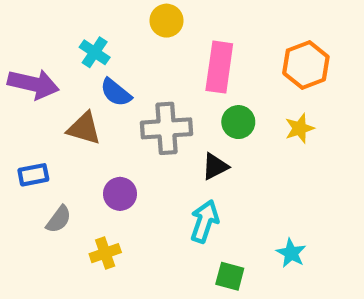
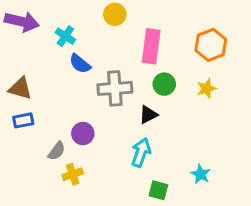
purple arrow: (33, 84) -> (22, 22), moved
brown triangle: (84, 128) -> (20, 88), moved
gray semicircle: (59, 219) -> (57, 151), moved

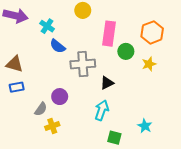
green circle: (164, 84) -> (126, 51), moved

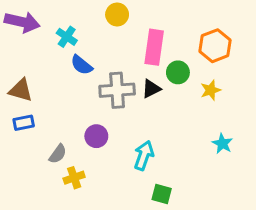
black triangle: (107, 83) -> (151, 89), moved
purple circle: (60, 97) -> (96, 136), moved
cyan star: (145, 126) -> (222, 144), moved

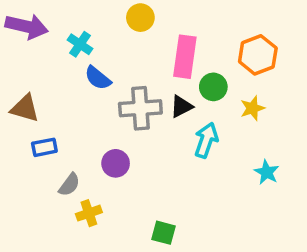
blue rectangle: (24, 123) -> (44, 147), moved
cyan arrow: (144, 155) -> (206, 140), moved
green square: (162, 194) -> (164, 233), moved

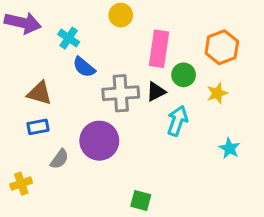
brown triangle: (25, 108) -> (40, 93), moved
purple circle: (116, 163) -> (99, 141), size x1.6
yellow cross: (89, 213) -> (21, 184), moved

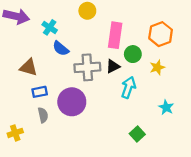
blue rectangle: (38, 127) -> (40, 92), moved
gray semicircle: (59, 159) -> (43, 115), turned -48
green square: (141, 200) -> (137, 134), moved, turned 32

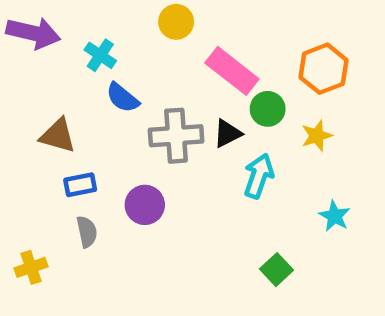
pink rectangle: (115, 35) -> (232, 71), turned -60
purple circle: (72, 102) -> (145, 205), size x0.7

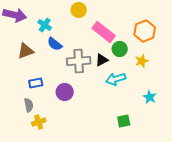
brown triangle: (58, 136) -> (26, 51), moved, turned -36
cyan arrow: (259, 176) -> (116, 79), turned -126
gray semicircle: (87, 232) -> (29, 105), moved
yellow cross: (31, 267) -> (39, 122), moved
green square: (277, 270) -> (124, 121), turned 32

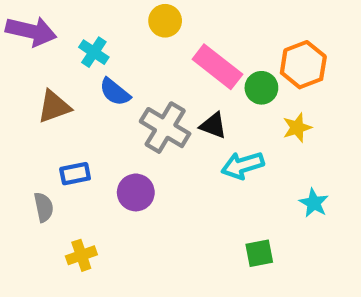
green circle: (120, 49) -> (261, 88), moved
black triangle: (102, 60) -> (213, 125), turned 48
gray cross: (79, 61) -> (165, 128), turned 35
gray semicircle: (29, 105) -> (44, 207), moved

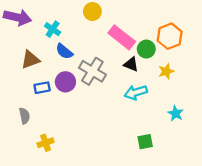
black triangle: (213, 125) -> (131, 64), moved
blue rectangle: (75, 174) -> (42, 88), moved
purple circle: (136, 192) -> (65, 82), moved

